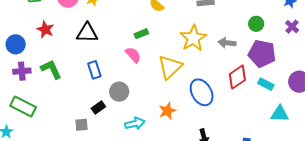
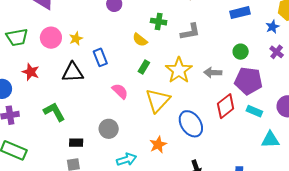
green rectangle: (141, 34) -> (144, 67), moved, turned -32
green L-shape: (51, 69) -> (54, 112), moved
blue rectangle: (94, 70) -> (100, 57), moved
black rectangle: (98, 107) -> (76, 143), moved, turned 40

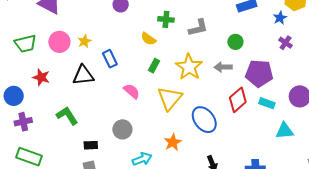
green circle: (241, 52) -> (235, 42), moved

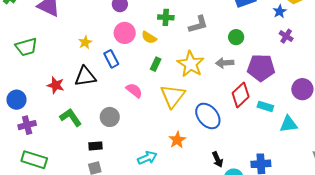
pink circle: (59, 42) -> (125, 33), moved
red star: (41, 77) -> (56, 85), moved
cyan rectangle: (267, 103) -> (265, 106), moved
gray circle: (122, 129) -> (110, 117), moved

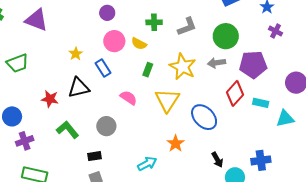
green circle: (236, 37) -> (226, 36), size x1.6

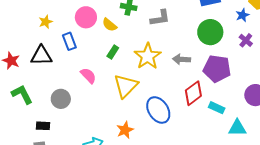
green circle: (226, 36) -> (210, 32), moved

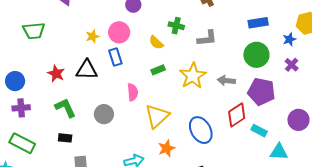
pink circle: (86, 17) -> (119, 32), moved
green rectangle: (113, 52) -> (158, 70), turned 32
pink semicircle: (88, 76) -> (133, 92), turned 36
yellow triangle: (126, 86) -> (157, 116), moved
black rectangle: (43, 126) -> (65, 138), moved

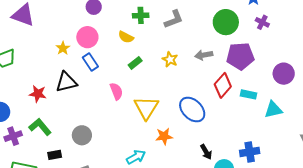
yellow star: (193, 76) -> (170, 59), size x0.6
green L-shape: (65, 108) -> (40, 127), moved
gray circle: (104, 114) -> (82, 135), moved
black rectangle: (65, 138) -> (55, 155), moved
orange star: (166, 148) -> (164, 136), turned 30

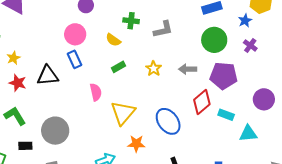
yellow star: (63, 48) -> (13, 58), moved
gray circle: (82, 135) -> (55, 131), size x1.4

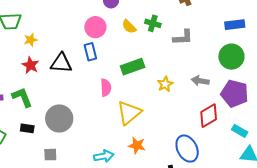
yellow semicircle: (113, 40) -> (129, 27), moved
green rectangle: (119, 67) -> (133, 67), size x1.6
yellow star: (154, 68) -> (165, 84), moved
cyan rectangle: (226, 115) -> (240, 131), moved
blue ellipse: (168, 121) -> (187, 149), moved

